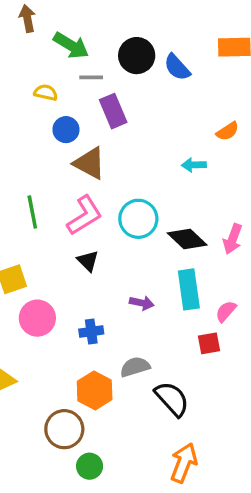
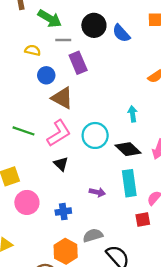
cyan arrow: (194, 165) -> (133, 114), moved, turned 84
green line: (32, 212) -> (24, 131), turned -60

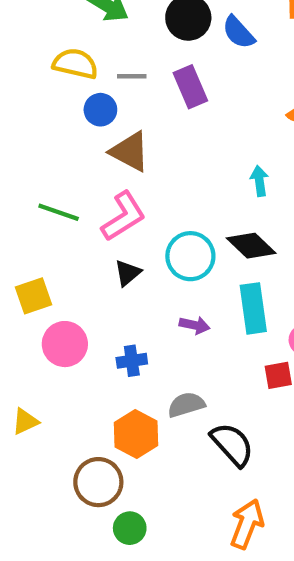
gray line: (63, 40) -> (132, 76), moved
yellow semicircle: (33, 50) -> (75, 64), size x1.5
purple rectangle: (78, 63) -> (190, 87), moved
cyan circle: (95, 135) -> (190, 256), moved
black triangle: (61, 164) -> (128, 273), turned 35

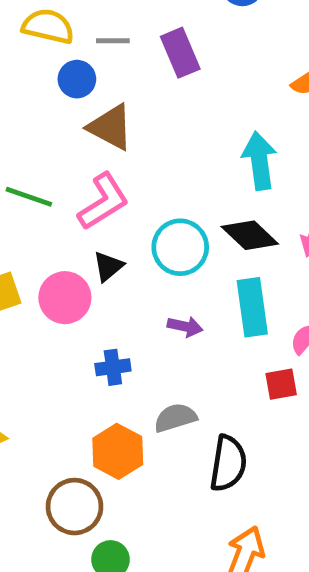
cyan arrow: (259, 181) -> (259, 161), size x1.6
pink circle: (65, 344) -> (65, 298), moved
black semicircle: (232, 444) -> (228, 463), turned 51

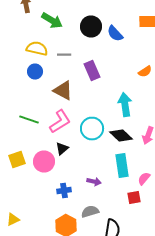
purple rectangle: (180, 53) -> (92, 70), moved
blue circle: (77, 79) -> (35, 72), moved
cyan circle: (180, 247) -> (92, 128), moved
purple arrow: (185, 326) -> (94, 182), moved

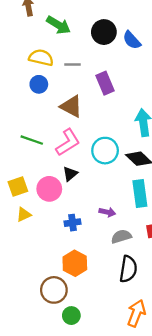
gray semicircle: (90, 212) -> (121, 237), moved
yellow triangle: (13, 220) -> (24, 214), moved

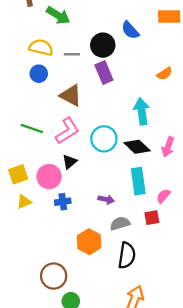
black circle: (104, 32) -> (103, 45), moved
blue cross: (72, 223) -> (63, 202), moved
orange hexagon: (75, 263) -> (89, 242), moved

